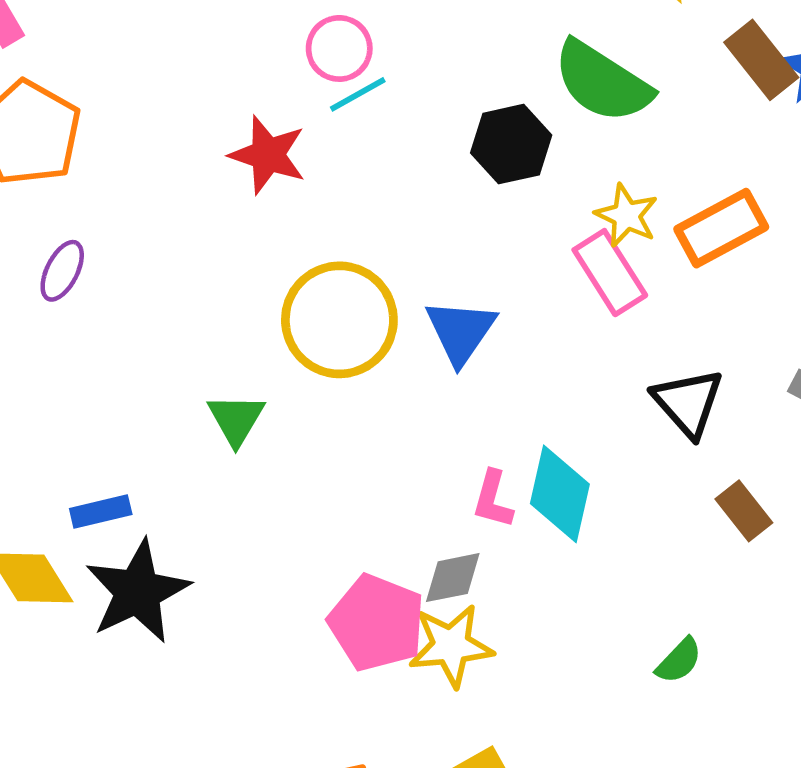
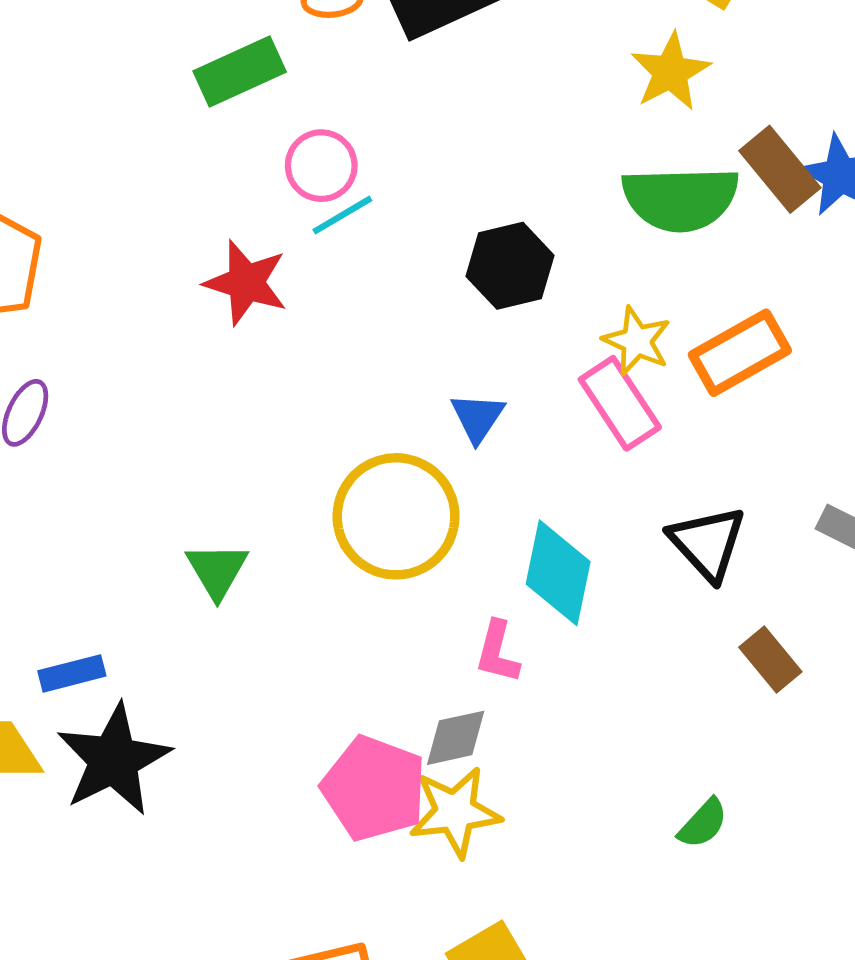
green semicircle: (602, 82) -> (680, 199), moved, turned -33
yellow circle: (339, 320) -> (396, 516), moved
blue triangle: (461, 331) -> (478, 418), moved, size x0.7
cyan diamond: (560, 494) -> (558, 573), moved

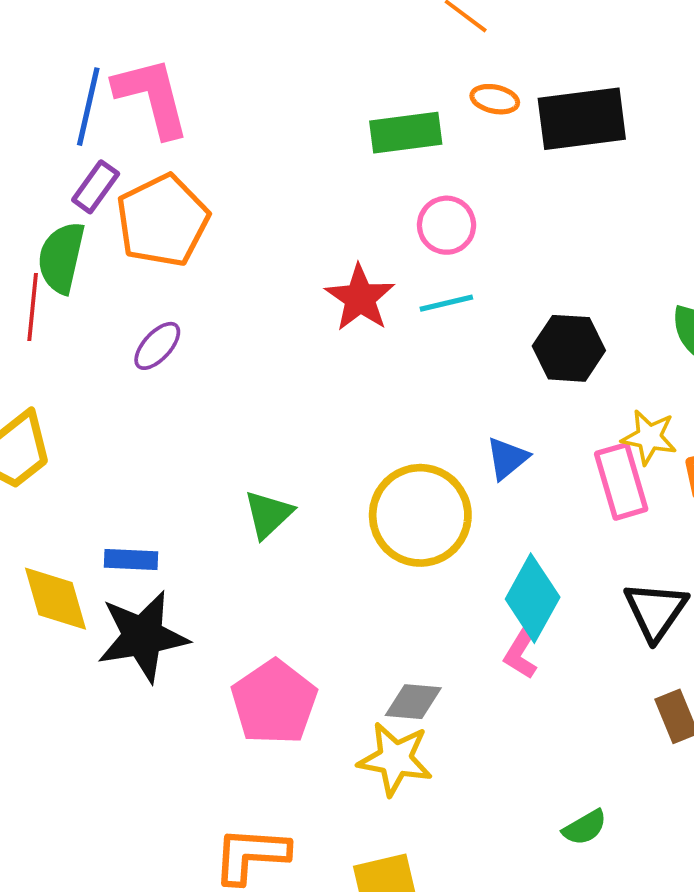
cyan line: (342, 215) -> (446, 303), moved
yellow star: (637, 341) -> (649, 437), turned -30
pink L-shape: (497, 652) -> (521, 652), moved
pink pentagon: (374, 788) -> (274, 702), moved

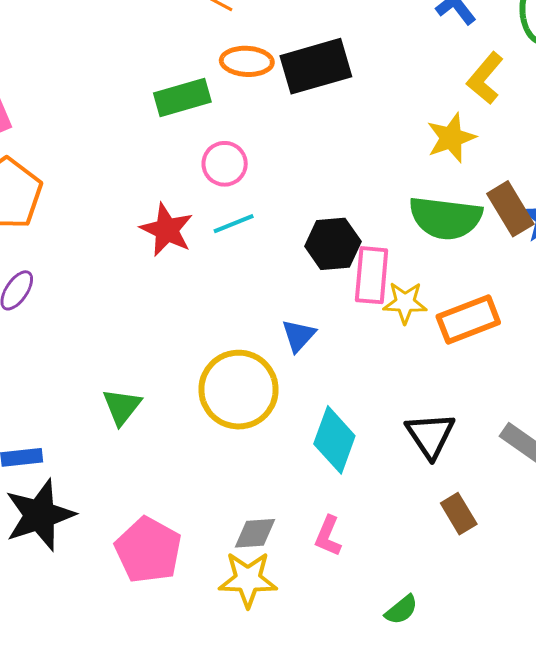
orange ellipse: (495, 99) -> (247, 61), size x1.4
pink rectangle: (621, 481) -> (372, 275), moved, turned 30
pink L-shape: (521, 652) -> (328, 536), moved

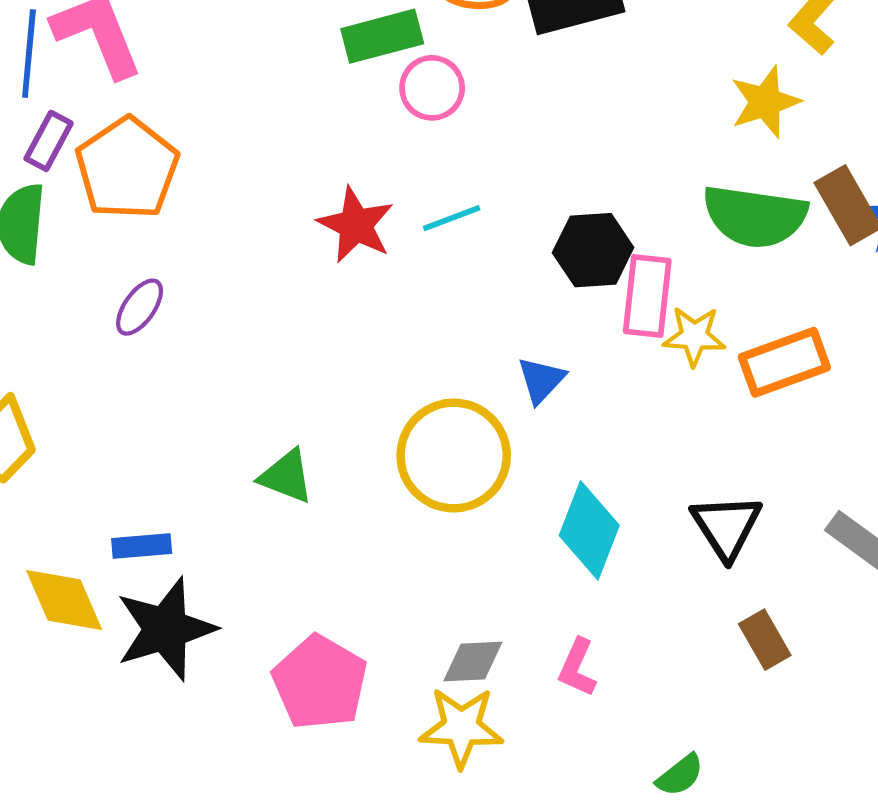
pink circle: (225, 164) -> (432, 88), moved
green triangle: (122, 407) -> (286, 476), turned -48

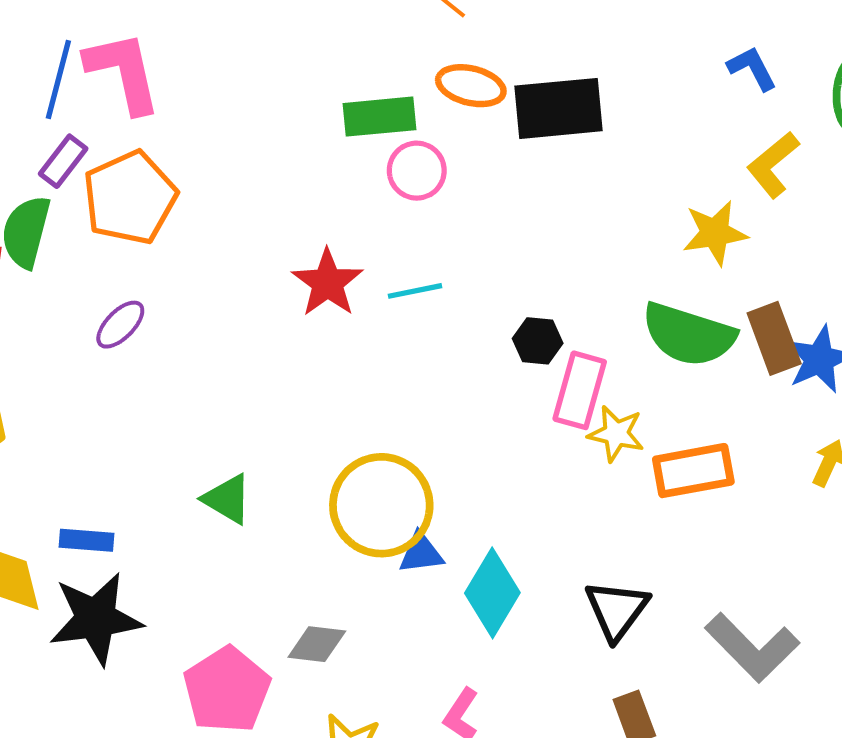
black hexagon: (593, 250) -> (538, 341), size x0.7
blue triangle: (541, 380) -> (421, 553), moved, turned 30
gray diamond: (473, 662) -> (317, 644), moved

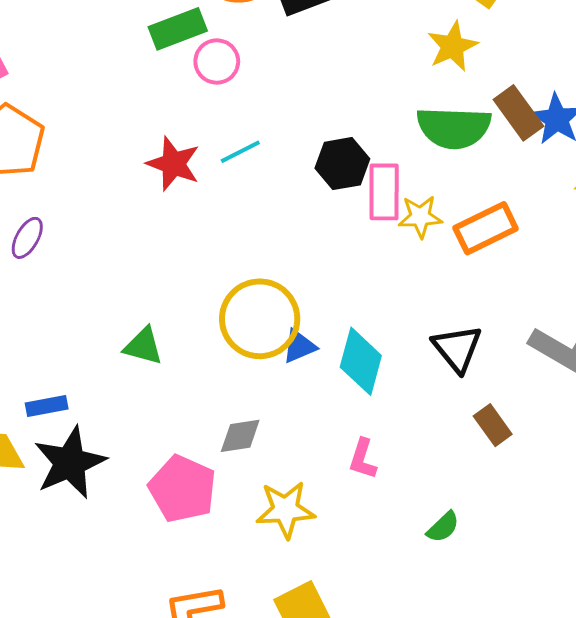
black hexagon: (538, 341) -> (342, 164), size x1.4

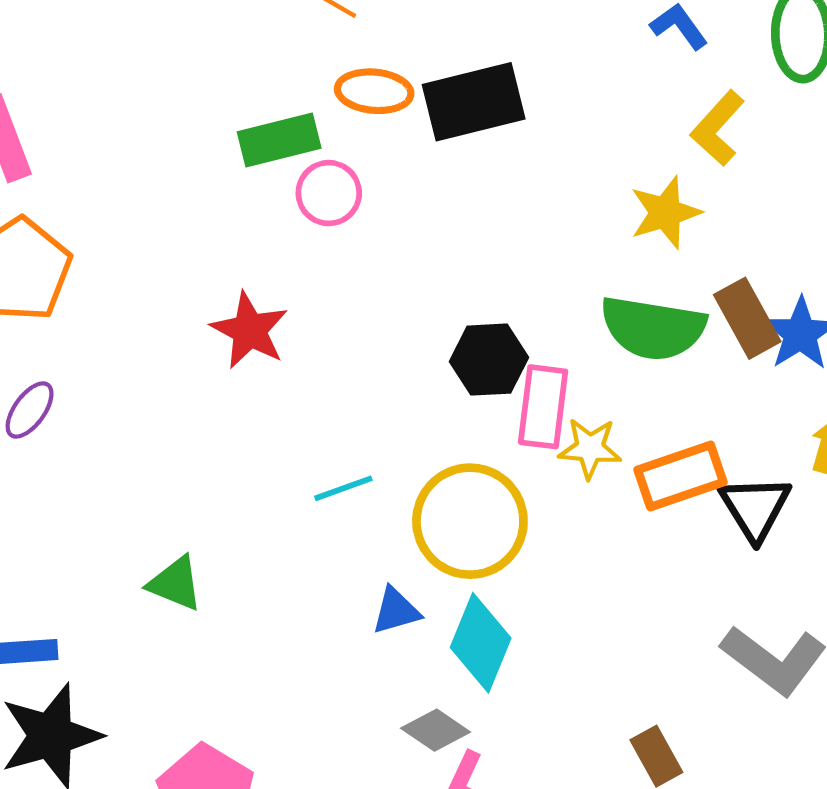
cyan line: (240, 152) -> (343, 488), moved
yellow circle: (260, 319) -> (470, 521), moved
black triangle: (457, 348) -> (755, 508), moved
gray diamond: (240, 436) -> (436, 730), moved, turned 36

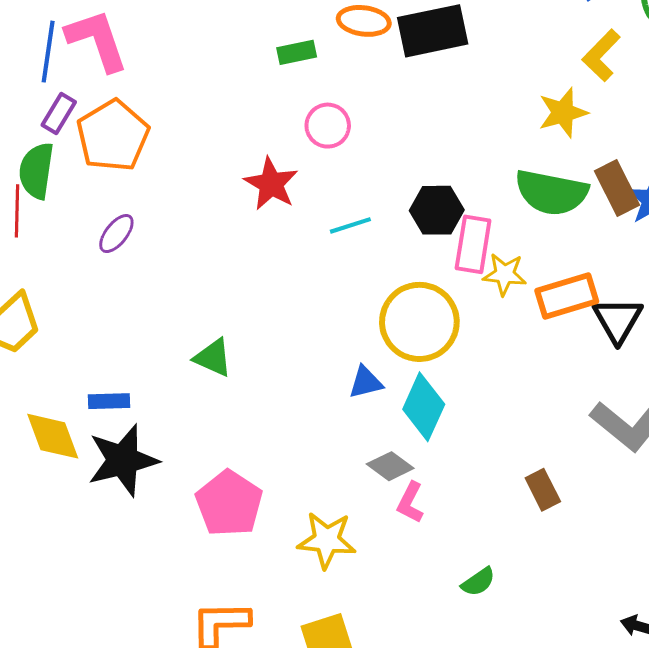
green rectangle: (279, 140) -> (297, 52), size x0.7
pink circle: (329, 193) -> (328, 126), moved
cyan line: (343, 488) -> (350, 225), moved

